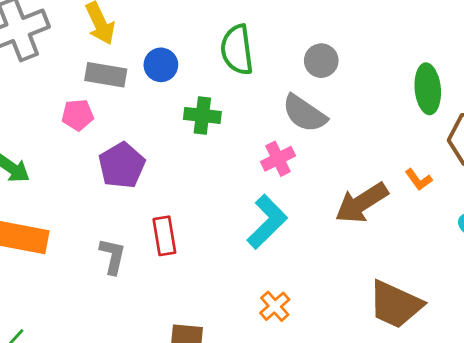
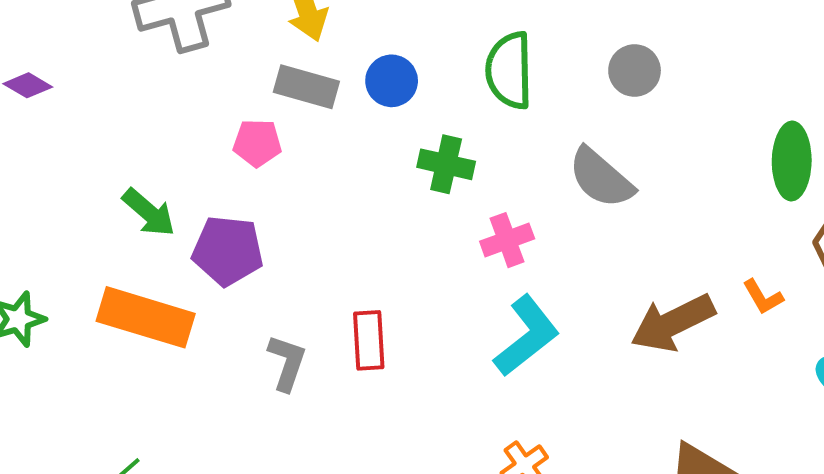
gray circle: (321, 61) -> (635, 70), moved
pink cross: (278, 159) -> (507, 240), moved
purple pentagon: (122, 165) -> (228, 251), moved, turned 30

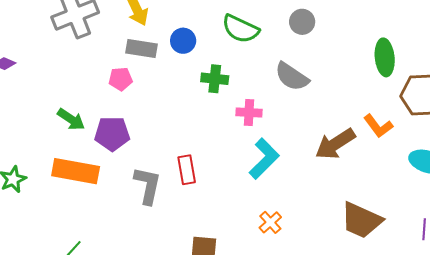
green semicircle: (509, 70) -> (240, 29), turned -57
pink cross: (507, 240) -> (249, 113), turned 30
orange L-shape: (763, 297) -> (378, 126), size x1.4
gray L-shape: (287, 363) -> (148, 185), size x1.4

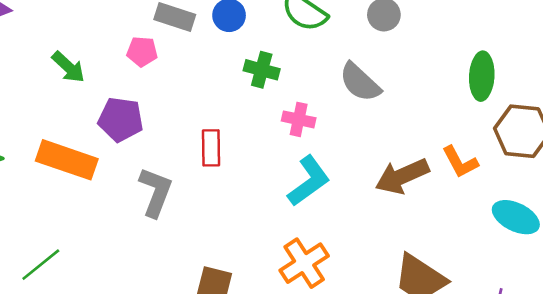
green arrow: (71, 119) -> (68, 67), moved
red rectangle: (187, 170) -> (211, 148), moved
orange cross: (270, 222) -> (304, 263), size x1.6

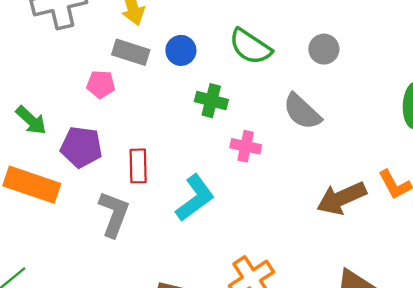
green arrow: (68, 67) -> (31, 120), moved
red rectangle: (211, 148) -> (138, 166), moved
cyan L-shape: (309, 181) -> (195, 198), moved

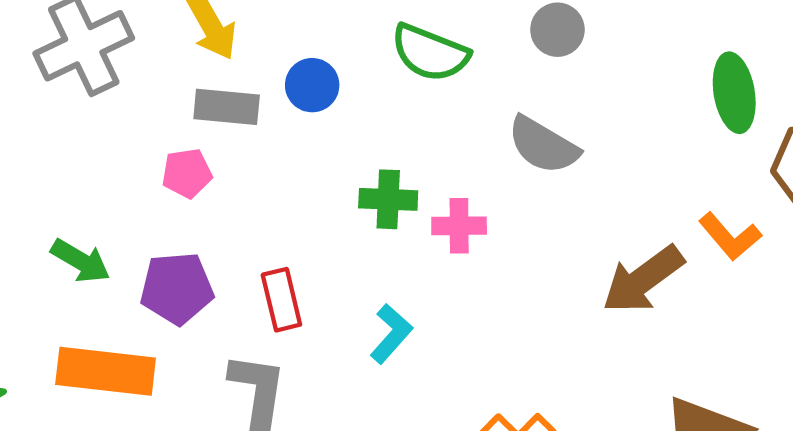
green cross: (211, 101) -> (388, 199), moved
cyan L-shape: (195, 198) -> (391, 334), size x0.7

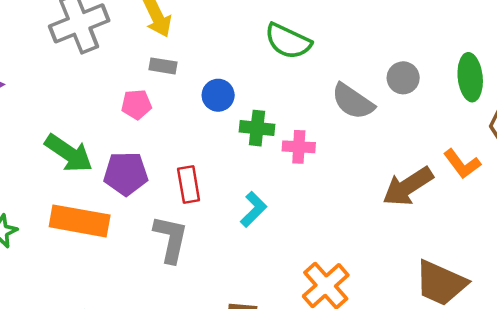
gray circle: (557, 30) -> (403, 78), moved
blue circle: (312, 85) -> (218, 95), moved
gray rectangle: (227, 107) -> (163, 66), size x0.7
green arrow: (81, 261) -> (69, 153), size x1.4

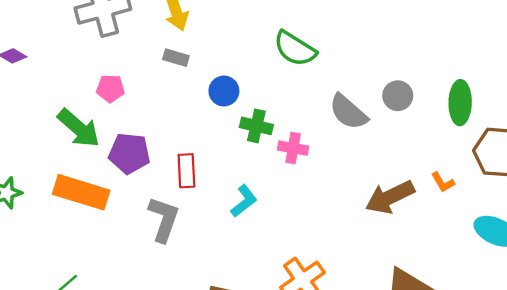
pink pentagon: (136, 104) -> (110, 88), moved
orange L-shape: (462, 164) -> (443, 182), size x0.7

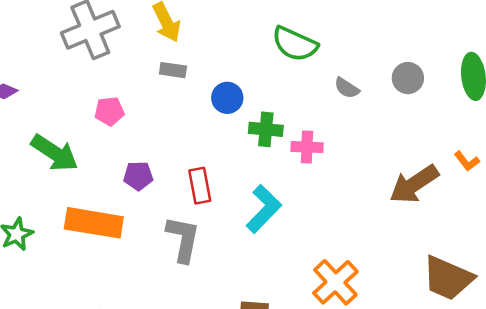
gray semicircle: (348, 112) -> (347, 88), moved, size x0.6
green arrow: (79, 128) -> (55, 153), moved
purple pentagon: (129, 153) -> (138, 176), size x0.7
cyan L-shape: (244, 201) -> (264, 209), size x1.4

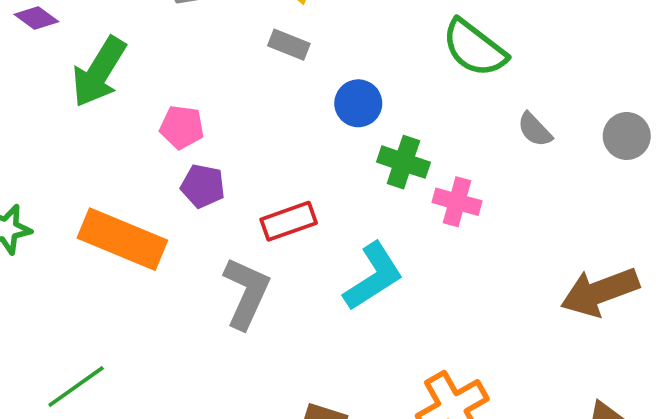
pink pentagon: (109, 111) -> (182, 127), moved
green arrow: (55, 153) -> (99, 72), moved, turned 75
red rectangle: (200, 186) -> (289, 221), turned 68

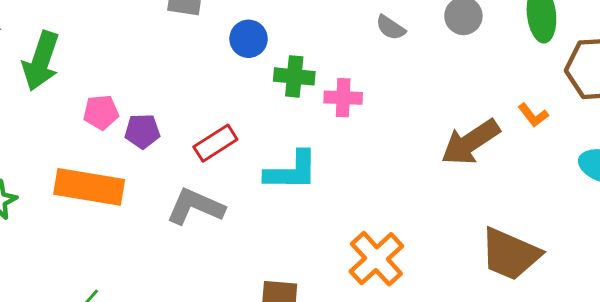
pink pentagon: (182, 127) -> (101, 112), moved
cyan L-shape: (373, 277) -> (291, 171), turned 46
gray L-shape: (246, 293) -> (195, 207), turned -78

